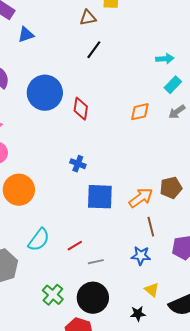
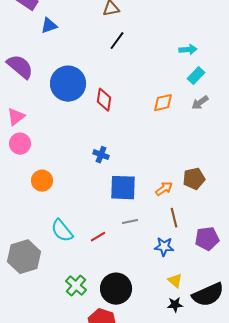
orange circle: (19, 190) -> (42, 181), size x0.7
orange arrow: (141, 198) -> (164, 189), size x0.7
cyan semicircle: (39, 240) -> (62, 231), turned 105
gray line: (96, 262) -> (130, 222), moved
black star: (138, 314) -> (175, 305), moved

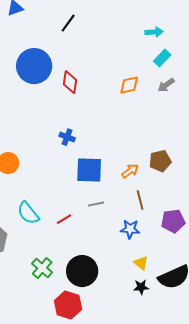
black line: (117, 41) -> (68, 23), moved

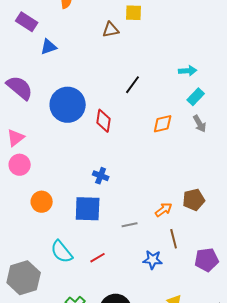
black line: (68, 23) -> (133, 85), moved
gray arrow: (166, 85) -> (200, 124), turned -84
blue square: (89, 170) -> (88, 209), moved
gray line: (96, 204) -> (130, 225), moved
blue star: (130, 229) -> (153, 260), moved

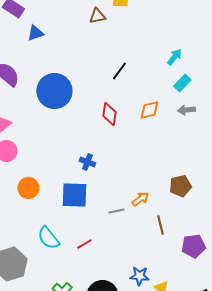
cyan arrow: (188, 71) -> (174, 57), turned -48
red diamond: (104, 121) -> (109, 114), moved
gray arrow: (200, 124) -> (186, 110), turned 114
orange arrow: (164, 210) -> (140, 199), moved
blue star: (153, 260) -> (139, 276), moved

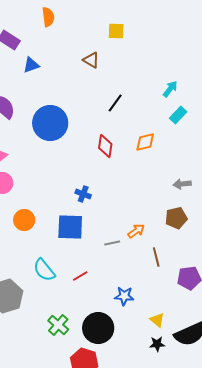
brown triangle: (97, 16) -> (91, 60), moved, turned 42
gray arrow: (186, 110) -> (182, 184), moved
blue star: (139, 276) -> (124, 296), moved

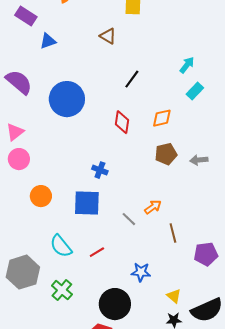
brown pentagon: (176, 218) -> (166, 154), moved
gray line: (112, 243) -> (129, 219), turned 56
green cross: (58, 325) -> (62, 290), moved

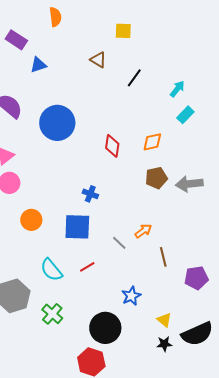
black line: (132, 79) -> (134, 78), moved
gray arrow: (199, 160) -> (189, 184), size x1.5
red line: (97, 252) -> (87, 267), moved
blue star: (141, 272) -> (131, 296), turned -30

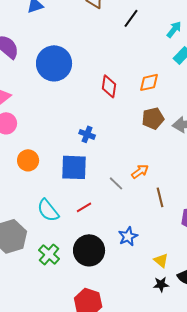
black circle: (105, 328) -> (89, 250), moved

